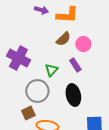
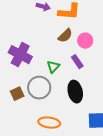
brown square: (28, 113) -> (17, 94), moved

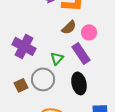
purple rectangle: (77, 62) -> (81, 53), size x1.5

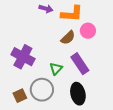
pink circle: (89, 32) -> (88, 31), moved

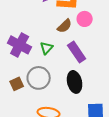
green triangle: (56, 69) -> (47, 48), moved

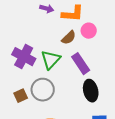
green triangle: (47, 48) -> (51, 60), size x1.5
black ellipse: (75, 82) -> (91, 91), moved

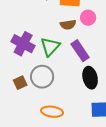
brown semicircle: (69, 38) -> (68, 25), turned 35

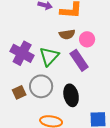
pink circle: (88, 18) -> (87, 39), moved
black ellipse: (90, 78) -> (71, 95), moved

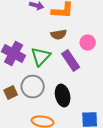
pink circle: (87, 39) -> (88, 43), moved

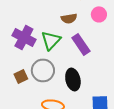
pink circle: (88, 43) -> (99, 14), moved

